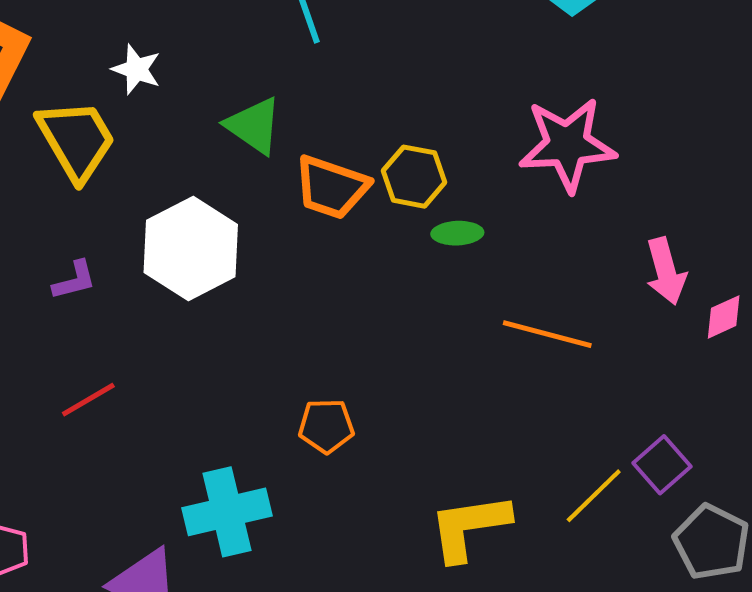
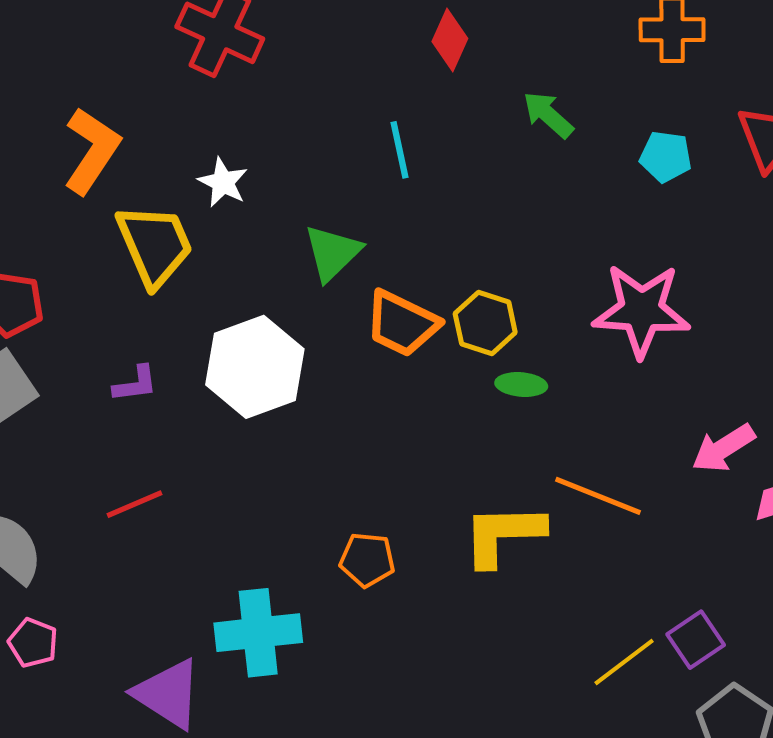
green triangle: (254, 126) -> (333, 253), turned 34
pink arrow: (666, 271) -> (723, 448), turned 66
yellow L-shape: (469, 527) -> (503, 535), moved

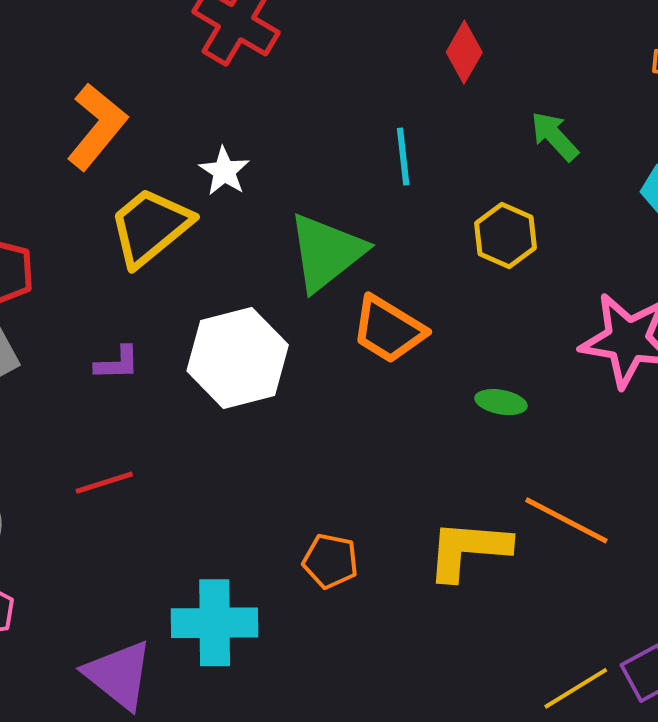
yellow trapezoid: (155, 245) -> (150, 227), turned -112
green triangle: (333, 253) -> (326, 252), size x1.4
yellow hexagon: (485, 323) -> (506, 236), moved

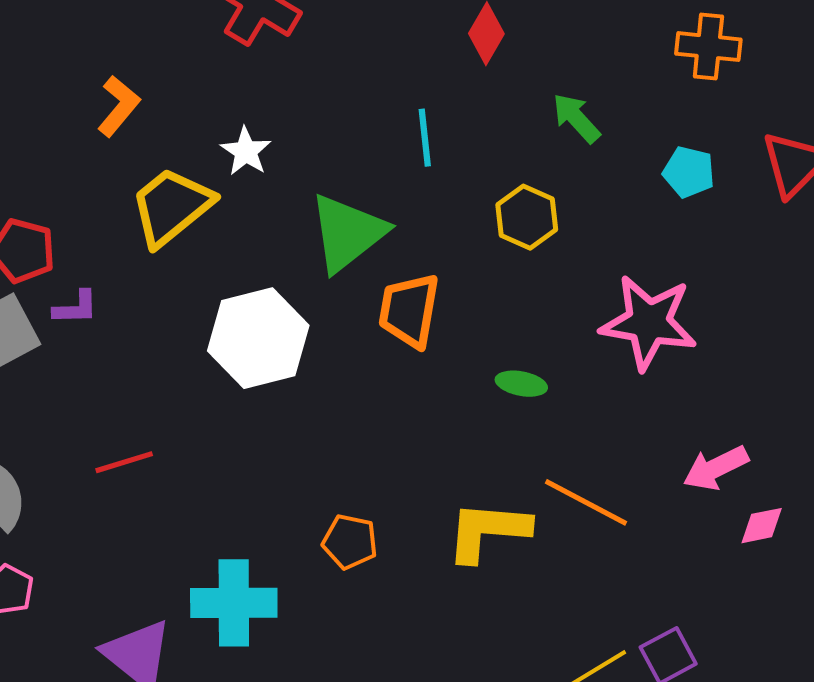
orange L-shape: (97, 127) -> (119, 106), size x0.7
orange trapezoid: (388, 329) -> (409, 310), turned 68
purple L-shape: (117, 363) -> (76, 308), moved

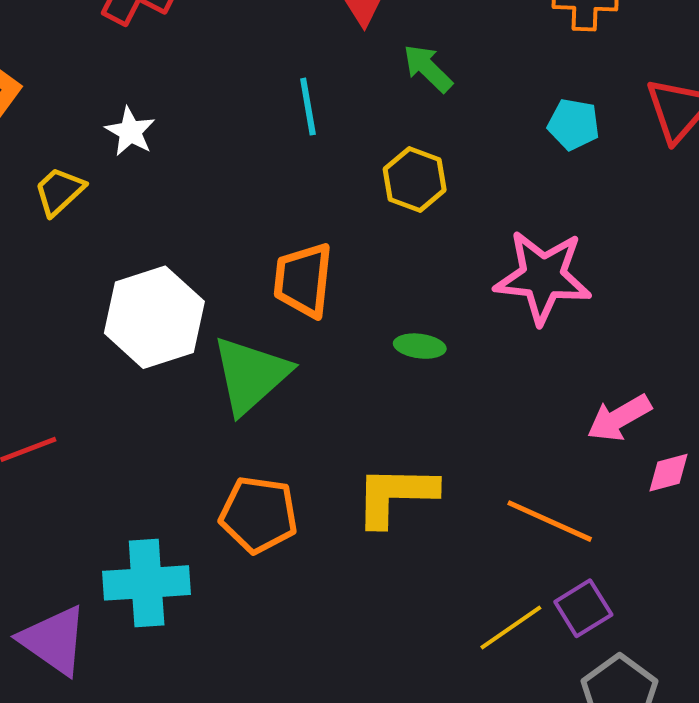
green arrow: (576, 118) -> (428, 68), moved
yellow trapezoid: (171, 206) -> (59, 191), size x0.6
green triangle: (347, 233) -> (251, 375), moved
orange line: (586, 502) -> (550, 521), moved
orange pentagon: (350, 542) -> (259, 515), size x1.4

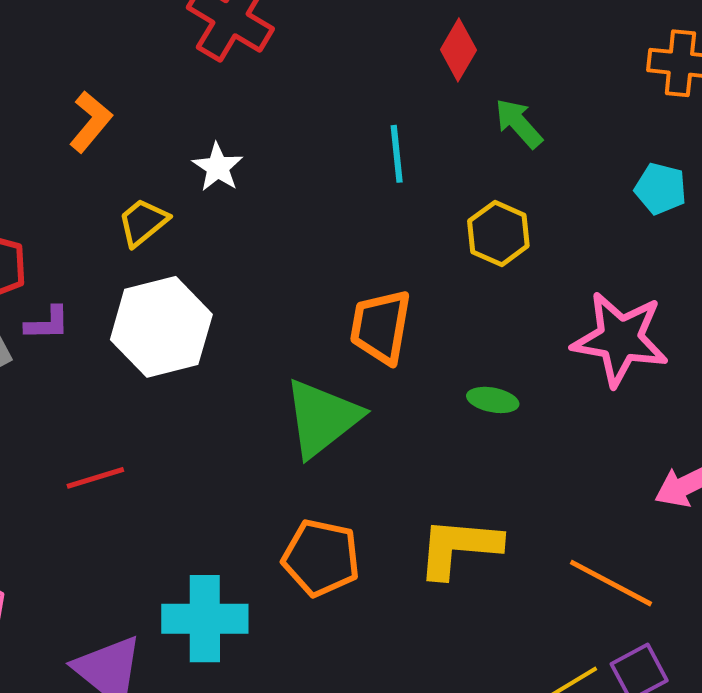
white hexagon: (154, 317) -> (161, 327), moved

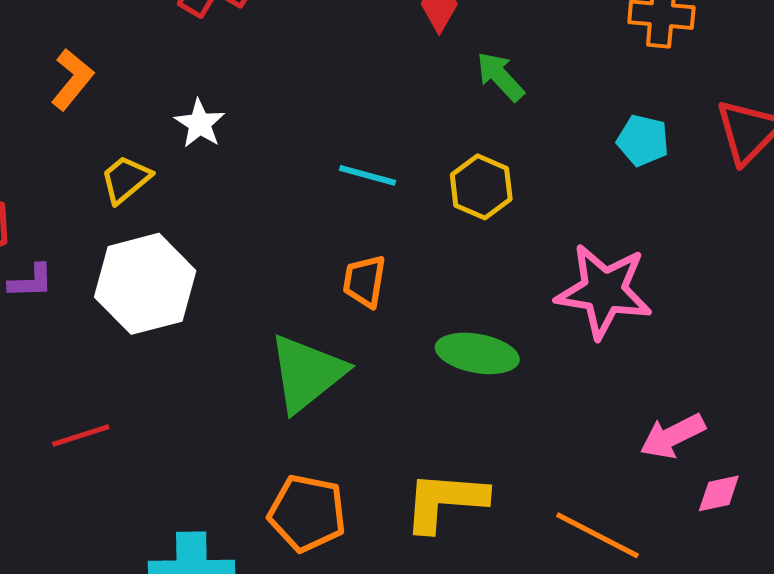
cyan line: (397, 154) -> (368, 175), moved, turned -68
orange trapezoid: (381, 327) -> (364, 281), size x0.7
green ellipse: (493, 400) -> (477, 353), size x1.6

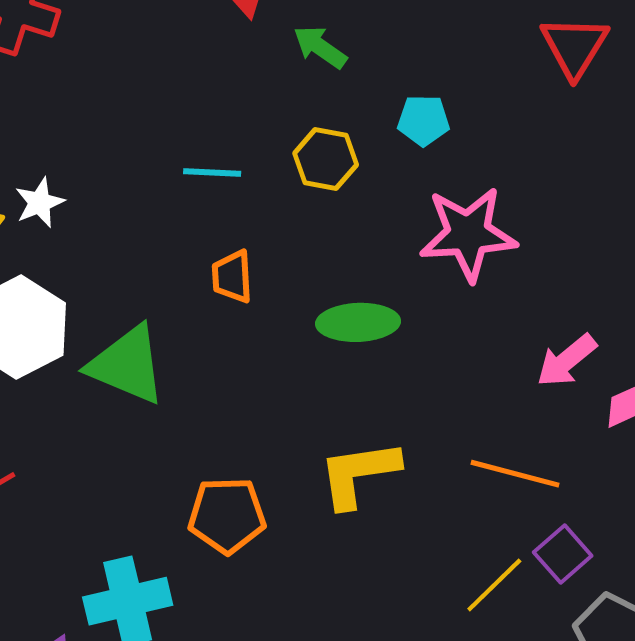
white star: (200, 124) -> (40, 203), moved, turned 30
cyan pentagon: (643, 140) -> (423, 120), moved
green triangle: (307, 373) -> (127, 365), moved, turned -46

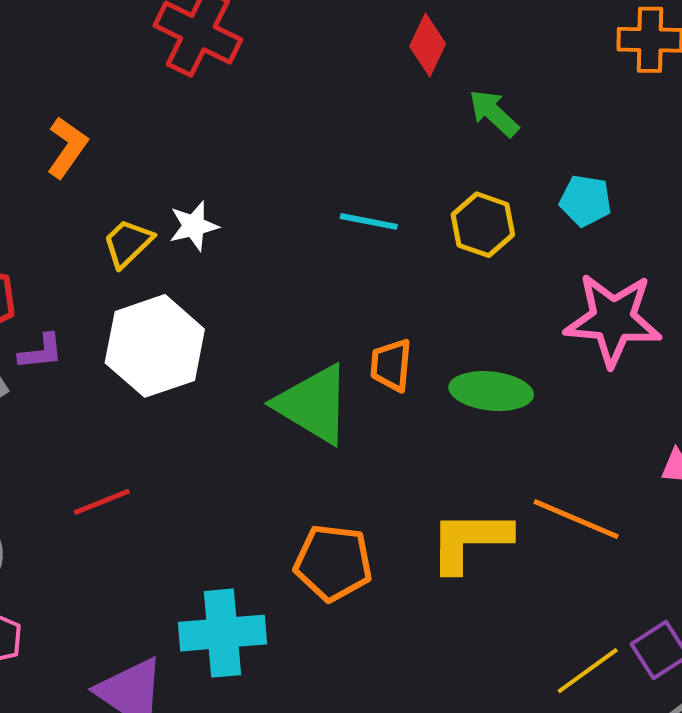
orange trapezoid: (232, 277) -> (391, 365), moved
green triangle: (127, 365) -> (313, 404), moved
orange line: (515, 474) -> (576, 519), moved

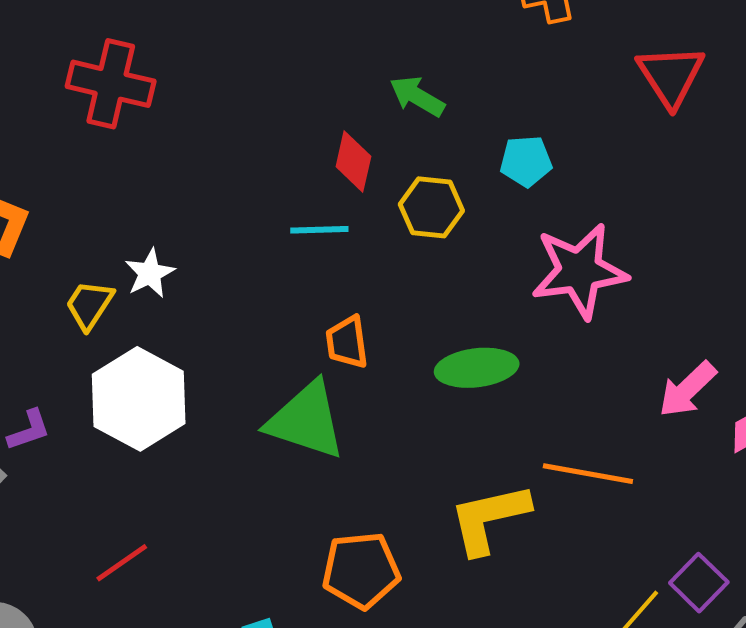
red diamond: (428, 45) -> (353, 162), moved
orange trapezoid: (391, 365) -> (347, 342), moved

